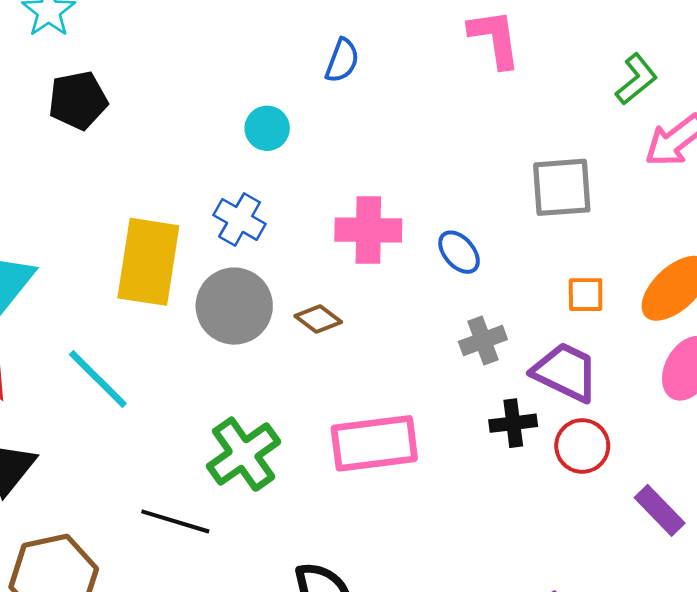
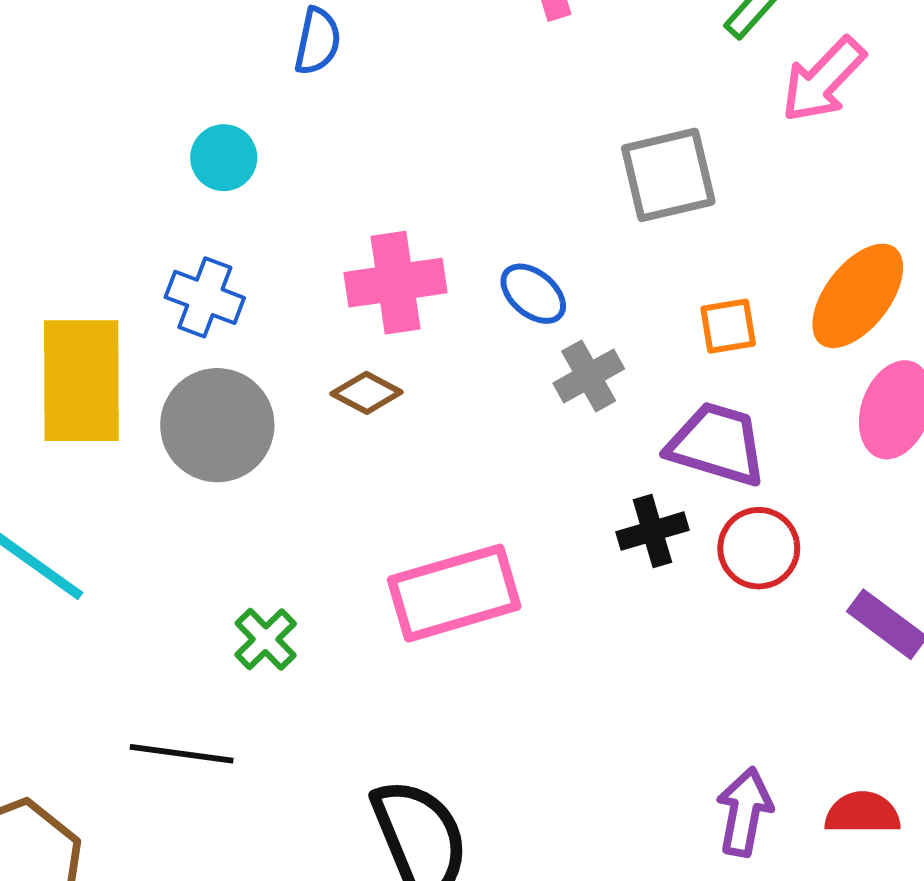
brown diamond: (318, 319) -> (367, 393), moved
gray cross: (483, 341) -> (589, 376), moved
green cross: (244, 454) -> (266, 639), size x0.6

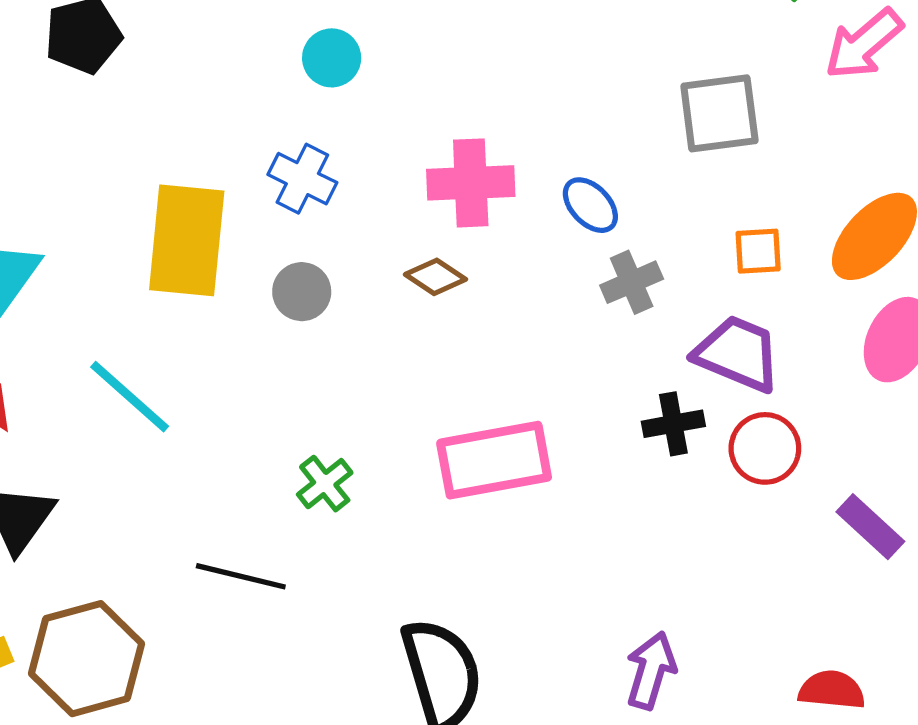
gray circle: (217, 425) -> (302, 292), size x0.6
purple arrow: (744, 812) -> (651, 670), moved

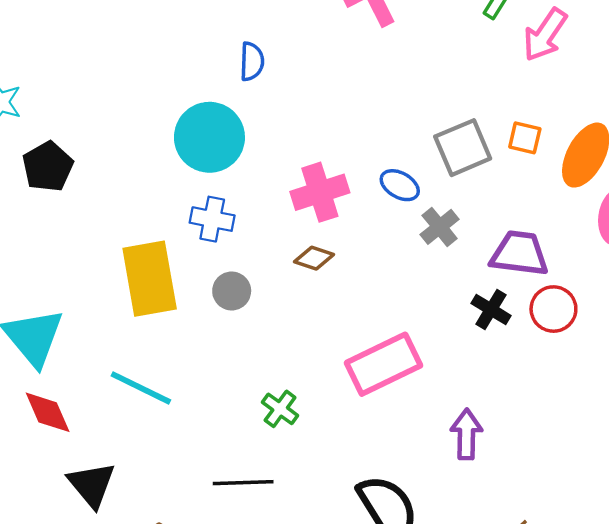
cyan circle: (332, 58) -> (209, 137), size x1.8
gray square: (719, 113) -> (463, 148), moved
orange square: (758, 251) -> (525, 138), moved, turned 32
black cross: (673, 424) -> (491, 309), turned -33
purple arrow: (651, 670) -> (466, 434), moved

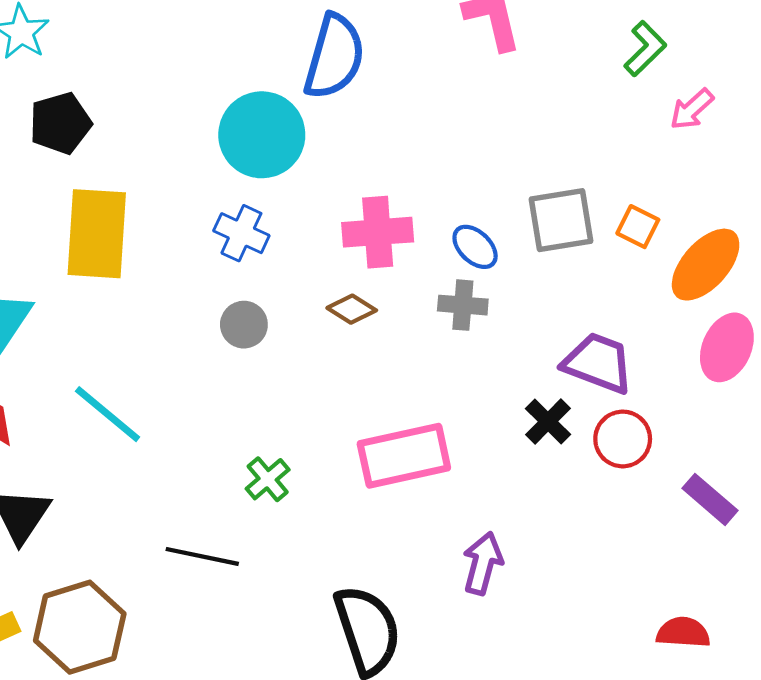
pink arrow: (545, 35) -> (692, 109), size x0.7
blue semicircle: (252, 62) -> (334, 57), size x1.8
gray cross: (440, 227) -> (463, 305), moved, turned 30
yellow rectangle: (150, 279) -> (97, 234), moved

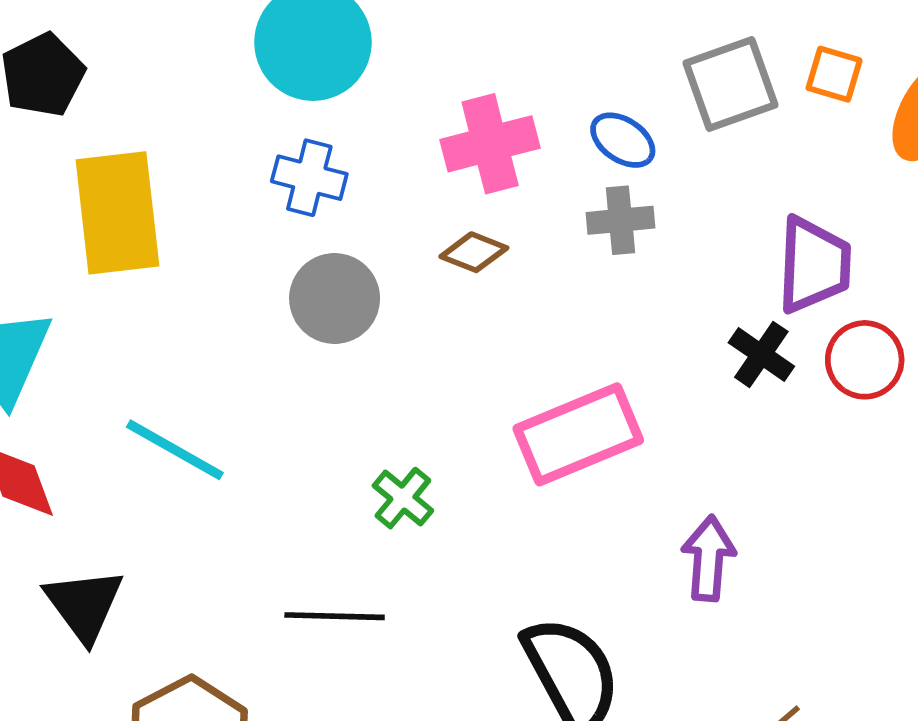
gray circle: (244, 325) -> (335, 298), size x1.4
purple trapezoid: (598, 363) -> (814, 265), turned 82

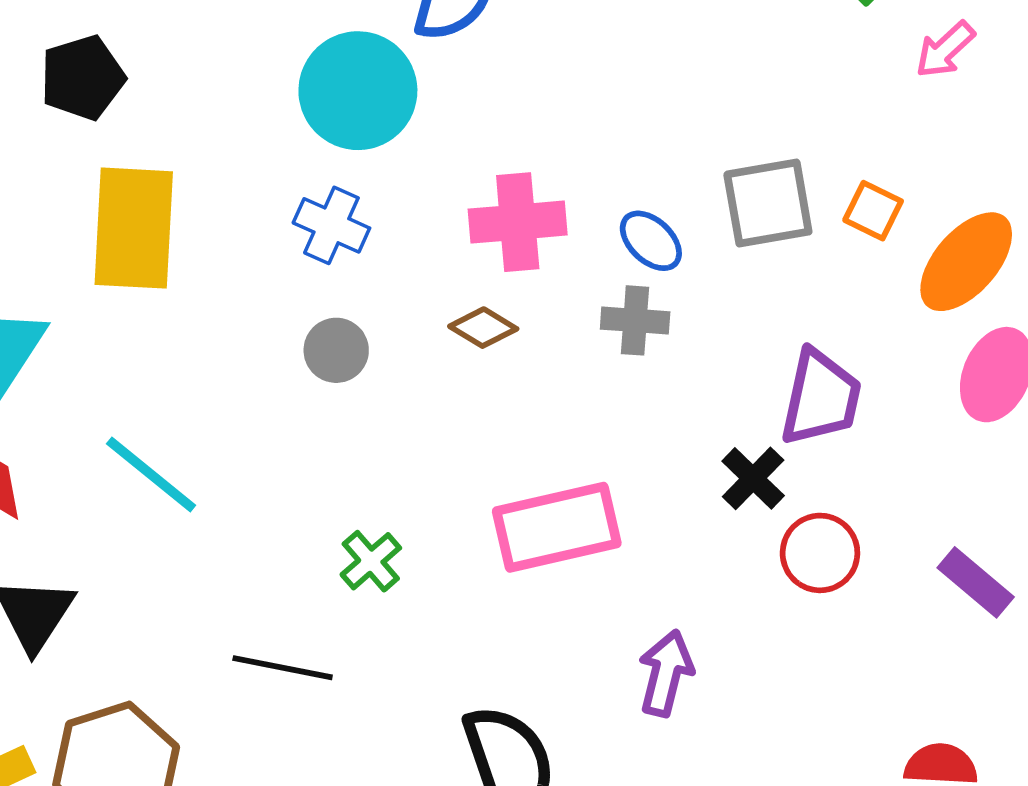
gray circle: (335, 298) -> (336, 350), size x0.7
red circle: (865, 360) -> (820, 553), moved

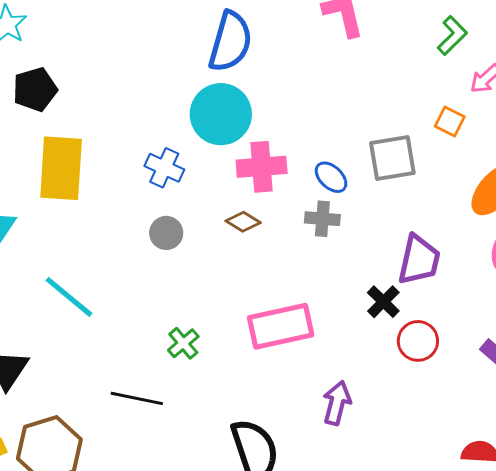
cyan circle: (358, 91) -> (221, 114), moved
orange square: (873, 211) -> (450, 122), moved

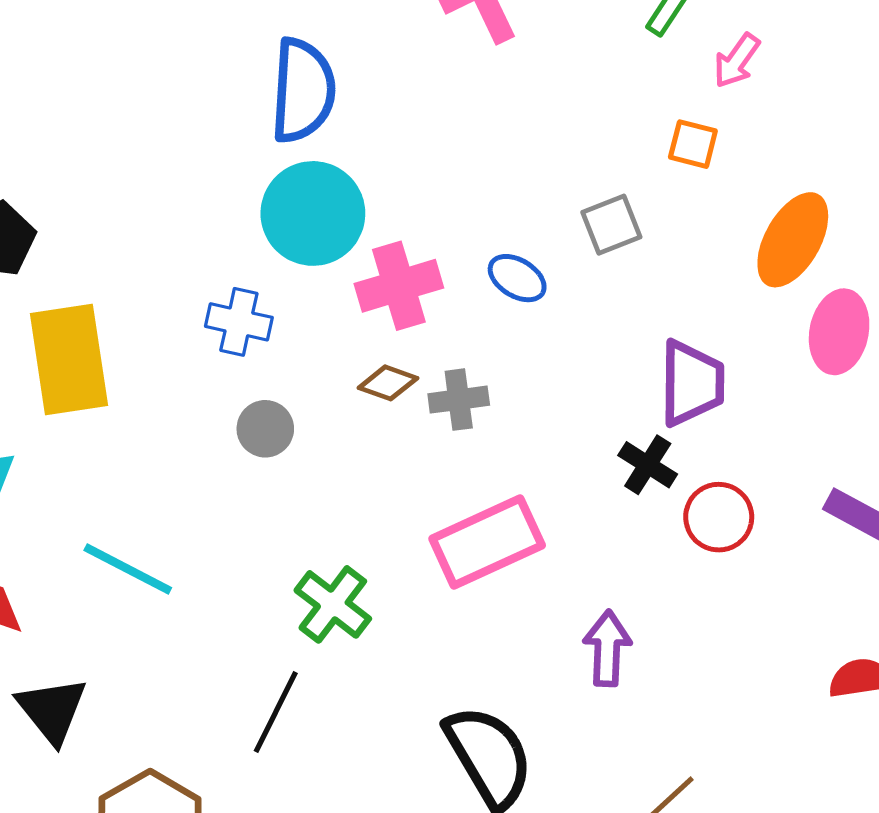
gray square: (392, 158) -> (611, 225), size x0.7
gray cross: (322, 219) -> (459, 400), moved
green cross: (183, 343) -> (333, 604), size x1.4
black line: (137, 398) -> (276, 712), turned -63

